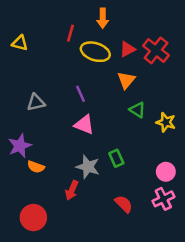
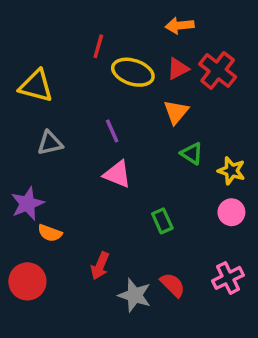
orange arrow: (103, 18) -> (180, 25), moved, turned 84
yellow triangle: (20, 43) -> (36, 86), moved, size x1.5
gray star: (88, 167) -> (135, 295), moved
pink circle: (166, 172) -> (231, 212), moved
red circle: (33, 218) -> (27, 281), moved

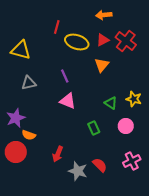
green triangle: (192, 153) -> (111, 103), moved
pink circle: (231, 212) -> (126, 126), moved
red circle: (27, 281) -> (16, 152), moved

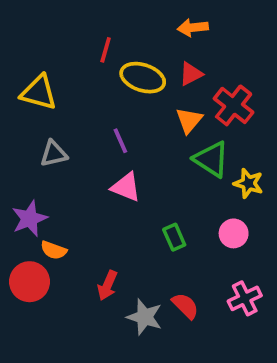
red cross: (126, 41) -> (234, 105), moved
green triangle: (111, 103) -> (211, 159), moved, size x1.5

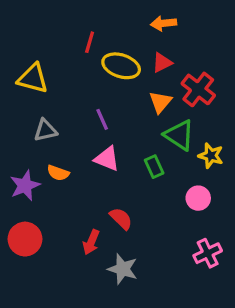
green rectangle: (174, 237) -> (154, 167), moved
orange semicircle: (54, 250) -> (58, 173), moved
red semicircle: (185, 306) -> (121, 219), moved

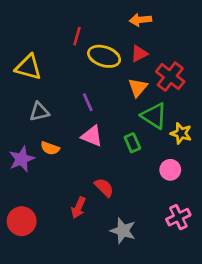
red circle: (25, 239) -> (22, 221), moved
gray star: (123, 269) -> (123, 231), moved

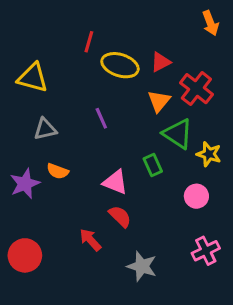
orange arrow: (141, 20) -> (210, 23), moved, turned -105
pink triangle: (92, 136) -> (115, 182), moved
red arrow: (78, 208) -> (90, 240), turned 115

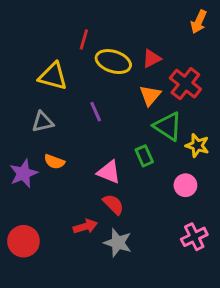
orange arrow: (210, 23) -> (199, 22), turned 45
yellow triangle: (33, 78) -> (53, 76), moved
red arrow: (90, 240) -> (85, 226), turned 115
gray star: (142, 266) -> (118, 243), moved

